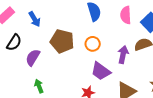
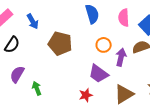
orange circle: (93, 44) -> (104, 45), moved
purple semicircle: (33, 58) -> (17, 74), moved

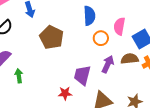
orange circle: (104, 45) -> (101, 38), moved
purple trapezoid: (99, 74) -> (82, 75), turned 55

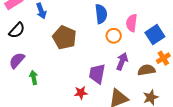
brown semicircle: (130, 59) -> (146, 70), moved

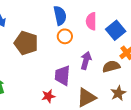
orange circle: (114, 36) -> (65, 36), moved

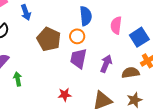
orange circle: (65, 36) -> (77, 36), moved
purple trapezoid: (62, 75) -> (78, 59), moved

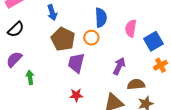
blue arrow: (26, 12) -> (52, 13), moved
purple trapezoid: (78, 59) -> (76, 63), moved
brown semicircle: (131, 73) -> (136, 84), moved

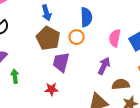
blue arrow: (52, 13) -> (46, 13), moved
pink semicircle: (131, 28) -> (115, 38), moved
red star: (76, 95) -> (51, 89), moved

